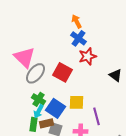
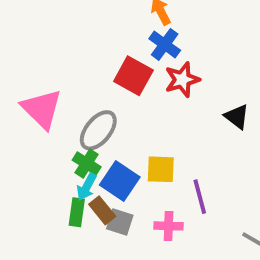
pink triangle: (25, 57) -> (42, 109), moved
red square: (63, 72) -> (133, 76), moved
gray ellipse: (36, 73) -> (98, 130), moved
brown rectangle: (47, 123) -> (102, 210), turned 64

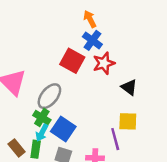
black triangle: (237, 117) -> (129, 87), moved
yellow square: (161, 169) -> (128, 121), moved
brown rectangle: (102, 210) -> (17, 148), moved

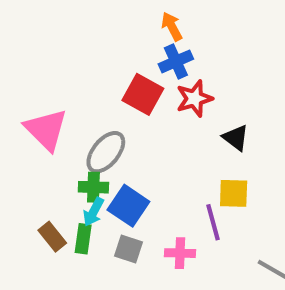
blue cross: (92, 40) -> (176, 61), turned 30
green cross: (42, 118) -> (93, 187), turned -30

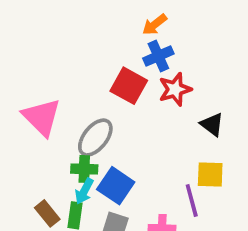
orange arrow: (172, 26) -> (155, 25), turned -100

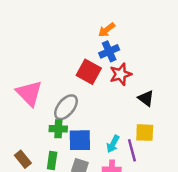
blue square: (116, 186) -> (80, 140), turned -35
cyan arrow: (84, 191) -> (113, 144), moved
brown rectangle: (47, 213) -> (23, 159), moved

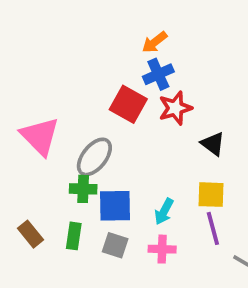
purple line: (132, 150) -> (213, 228), moved

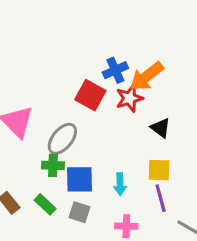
orange arrow: (155, 42) -> (147, 76), moved, size x1.6
cyan arrow: (164, 211) -> (120, 184), turned -30
green rectangle: (74, 236) -> (45, 204), turned -55
pink cross: (162, 249) -> (126, 226), moved

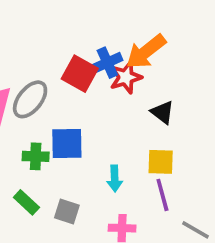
blue cross: (115, 70) -> (107, 63), moved
gray ellipse: (62, 139) -> (30, 99), moved
blue square: (80, 179) -> (67, 144), moved

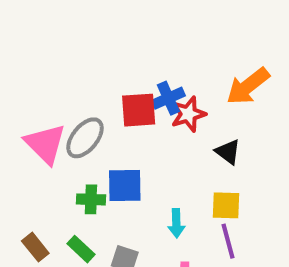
orange arrow: (146, 52) -> (248, 86), moved
red square: (80, 74) -> (139, 110), turned -33

